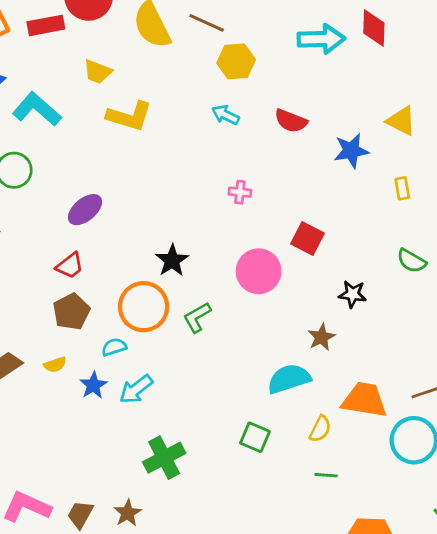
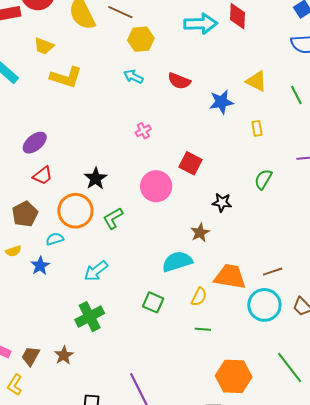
pink cross: (240, 192) -> (143, 131), turned -35
green semicircle: (411, 261) -> (263, 179), turned 90
red trapezoid: (70, 266) -> (43, 175), moved
cyan arrow: (136, 389) -> (96, 271), moved

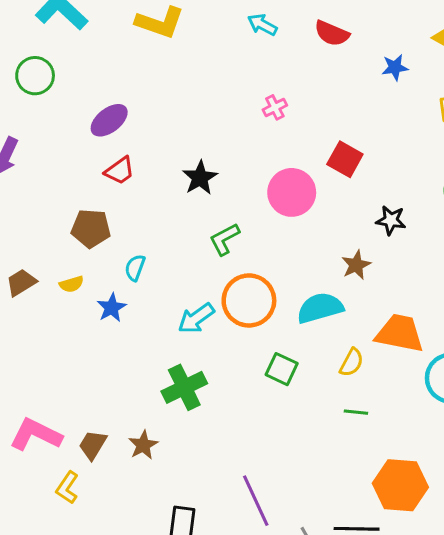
blue star: (221, 102) -> (395, 67), size x0.7
orange circle: (75, 211) -> (249, 300), moved
brown pentagon: (25, 214) -> (91, 228), turned 30
cyan semicircle: (55, 239) -> (135, 268), turned -54

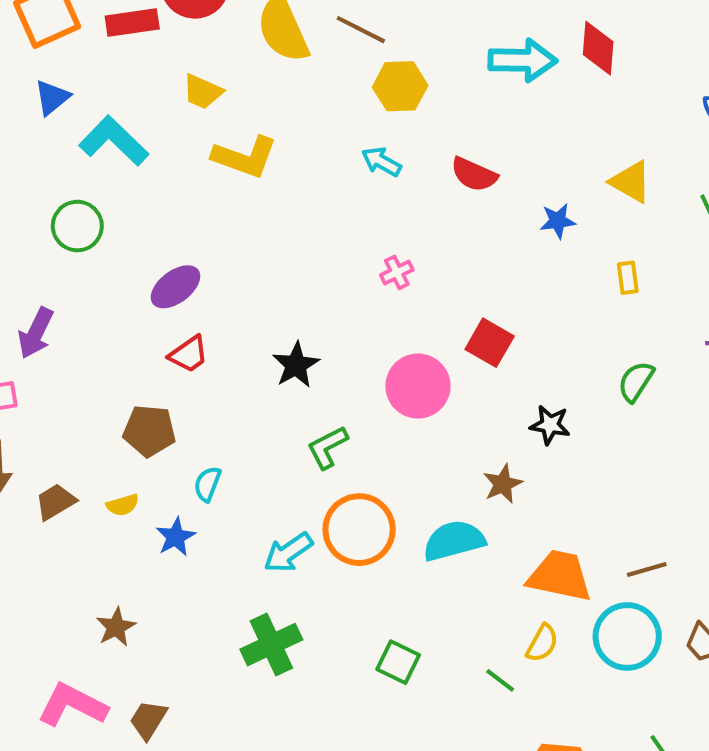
yellow semicircle: (351, 363) -> (542, 643), moved
green square: (282, 369) -> (398, 662), moved
green line: (356, 412) -> (500, 680), turned 30
brown star: (143, 445) -> (116, 627), moved

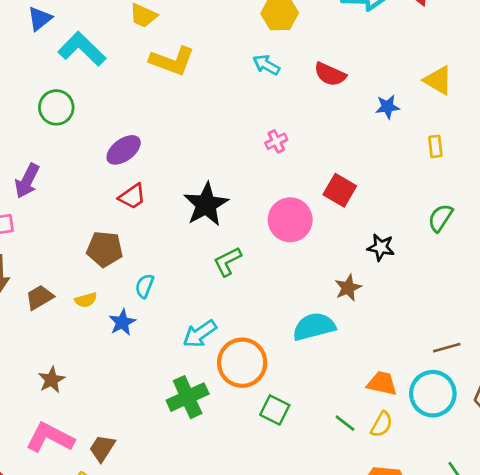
black star: (296, 365) -> (206, 205), size x1.4
orange circle: (359, 530) -> (242, 363), moved
orange trapezoid: (560, 576) -> (382, 383), moved, size x0.7
brown star: (116, 627) -> (51, 380), moved
yellow semicircle: (542, 643) -> (382, 424), moved

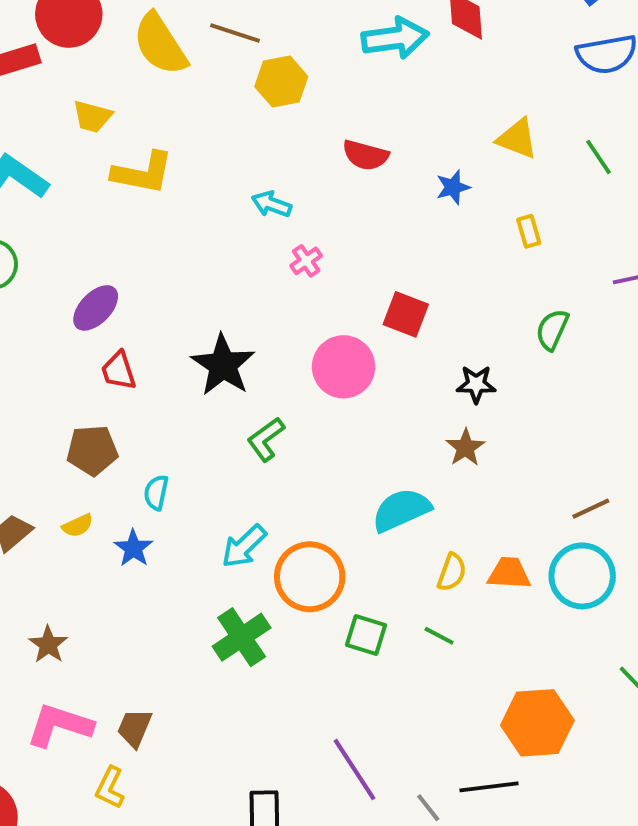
cyan arrow: (266, 65) -> (272, 204), moved
red trapezoid: (132, 196) -> (118, 371), turned 116
brown star: (348, 288) -> (465, 448), moved
green line: (345, 423) -> (439, 636), moved
yellow semicircle: (382, 424) -> (452, 572), moved

